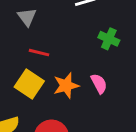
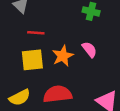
yellow square: (29, 84) -> (32, 60), turned -30

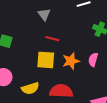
pink semicircle: (89, 50) -> (93, 60), turned -136

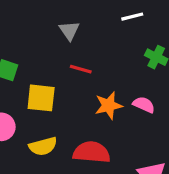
yellow square: (46, 60) -> (41, 98), moved
pink semicircle: (93, 60) -> (144, 105), turned 96

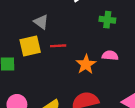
yellow square: (41, 98) -> (30, 46), moved

